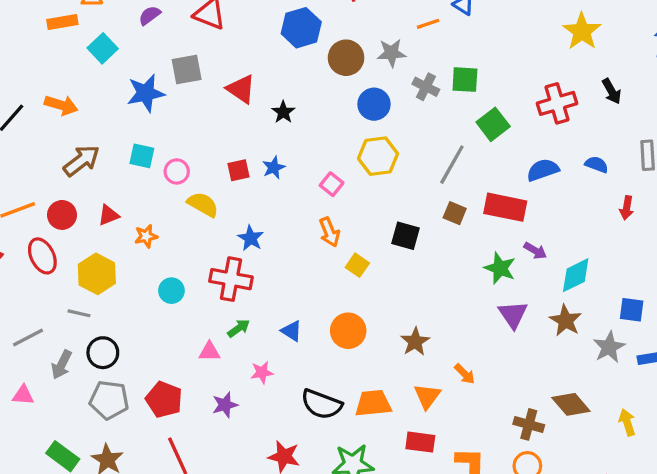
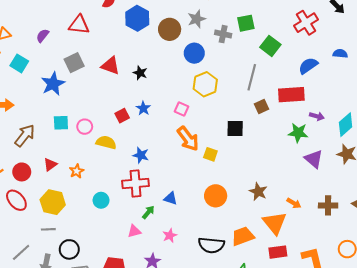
brown square: (455, 213) -> (261, 107), turned -32
orange arrow: (329, 232) -> (188, 139), size x1.4
blue triangle: (292, 331) -> (171, 198), moved
orange triangle: (427, 396) -> (275, 223), size x1.4
brown cross: (529, 424) -> (328, 205), moved

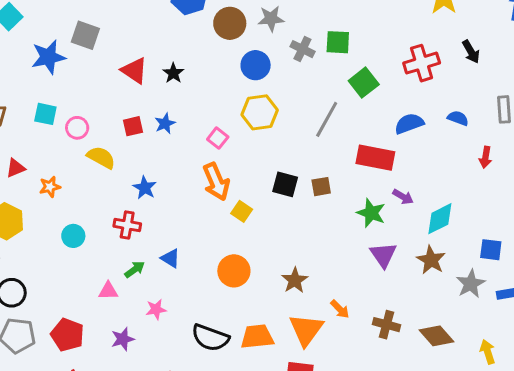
gray square: (74, 63) -> (85, 35), turned 30
red triangle: (111, 66) -> (134, 71), moved
brown square: (261, 107) -> (321, 187), moved
red cross: (136, 183) -> (127, 225), size x0.7

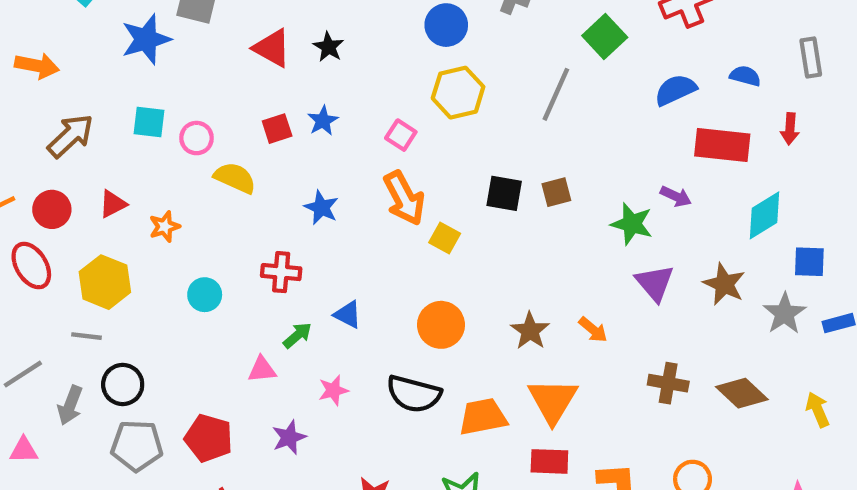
red rectangle: (375, 158) -> (722, 145), moved
blue star: (145, 188) -> (321, 208), moved
cyan diamond: (440, 219) -> (765, 215), moved
orange arrow: (340, 309) -> (593, 330), moved
black semicircle: (210, 338) -> (414, 394), moved

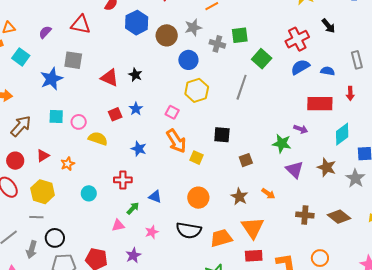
blue semicircle: (675, 90) -> (300, 67), moved
brown square: (556, 192) -> (246, 160), moved

